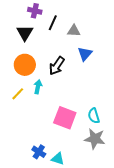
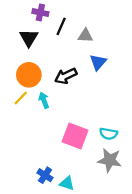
black arrow: (57, 66) -> (66, 76), turned 30
cyan arrow: (38, 87) -> (44, 100), turned -32
yellow line: (18, 94) -> (21, 98), moved
cyan semicircle: (94, 116) -> (108, 134), turned -63

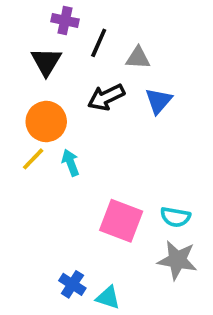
black arrow: (66, 76) -> (106, 97), moved

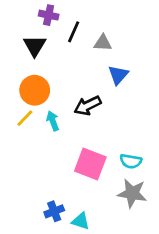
black arrow: (106, 97) -> (88, 106), moved
blue cross: (72, 284) -> (54, 211), turned 36

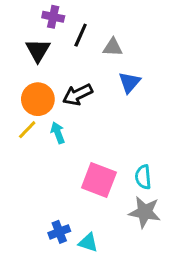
black arrow: (88, 106) -> (78, 95), moved
cyan semicircle: (131, 161) -> (143, 177), turned 75

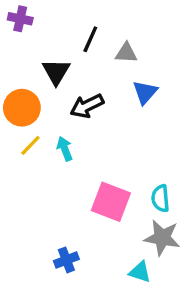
purple cross: (53, 17) -> (20, 19), moved
black triangle: (38, 50) -> (56, 72), moved
orange circle: (38, 99) -> (22, 108), moved
cyan triangle: (88, 243) -> (140, 272), moved

